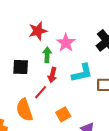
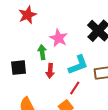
red star: (38, 31) -> (28, 15), moved
red line: (41, 92) -> (75, 88), moved

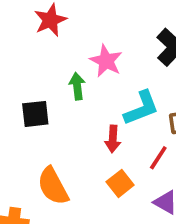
red arrow: (50, 71) -> (113, 139), moved
red line: (75, 88) -> (158, 158), moved

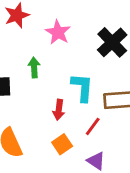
pink star: (106, 61) -> (58, 32), moved
cyan L-shape: (141, 108) -> (82, 87), turned -68

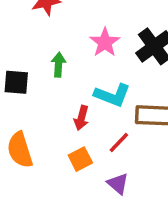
pink star: (58, 32) -> (105, 42), moved
cyan L-shape: (82, 87) -> (112, 95), turned 100

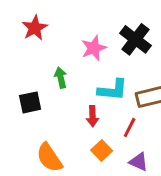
pink star: (105, 42) -> (94, 48), turned 30

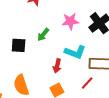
green arrow: (61, 78) -> (43, 35), turned -144
red line: (130, 127) -> (87, 83), moved

